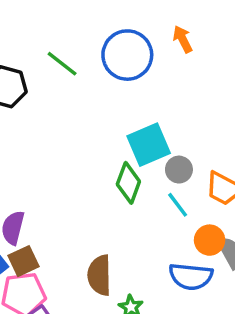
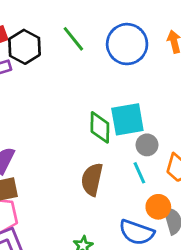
green diamond: (128, 183) -> (100, 127), moved, turned -32
brown semicircle: (99, 275) -> (92, 179), moved

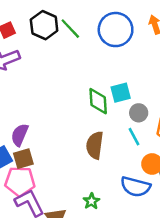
black hexagon: (25, 47) -> (44, 25), moved
cyan square: (127, 119) -> (121, 93), size x0.7

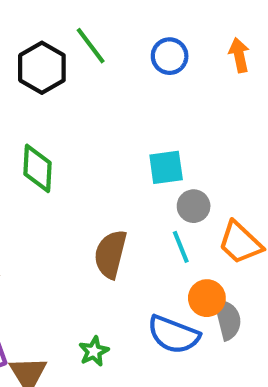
black hexagon: (44, 25) -> (42, 68), moved
blue circle: (116, 30) -> (170, 56), size x0.6
green diamond: (98, 101) -> (38, 168), moved

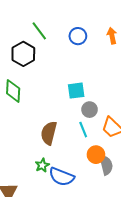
black hexagon: (42, 68) -> (23, 54), moved
blue semicircle: (173, 335) -> (62, 177), moved
green star: (94, 351) -> (42, 165), moved

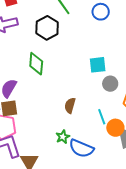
cyan line: (83, 130) -> (102, 117), moved
brown semicircle: (49, 133) -> (70, 105), size x0.7

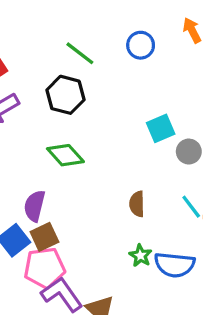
green diamond: (36, 64) -> (65, 155), turned -30

